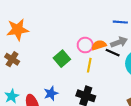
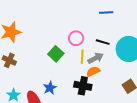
gray arrow: (119, 42) -> (96, 58), moved
orange semicircle: (99, 45) -> (93, 71), moved

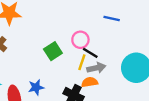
blue line: (106, 12) -> (112, 18), moved
black line: (103, 42) -> (90, 53), moved

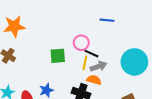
green square: (53, 51) -> (58, 56), turned 35
orange semicircle: (90, 82) -> (94, 80), turned 32

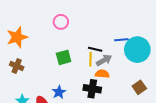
blue line: (107, 20) -> (121, 40), moved
pink circle: (81, 43) -> (61, 22), moved

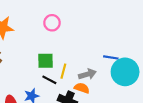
black line: (95, 49) -> (49, 80), moved
yellow line: (91, 59) -> (63, 71), moved

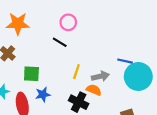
green square: (46, 61) -> (31, 74), moved
black line: (49, 80) -> (60, 42), moved

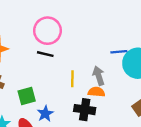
pink circle: (68, 22) -> (47, 31), size x1.5
gray arrow: (100, 76) -> (99, 76), turned -77

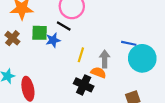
green square: (27, 96) -> (40, 33), moved
blue star: (45, 114) -> (53, 40), moved

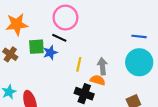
blue line: (129, 43) -> (139, 36), moved

